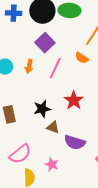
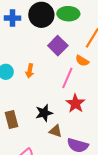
purple square: (45, 43) -> (58, 46), moved
pink line: (55, 68) -> (67, 78), moved

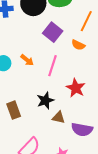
orange arrow: (30, 71) -> (27, 60), turned -56
pink line: (67, 78) -> (52, 66), moved

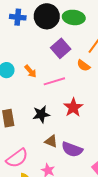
pink line: (52, 66) -> (54, 81), turned 45
brown triangle: (59, 117) -> (51, 141), moved

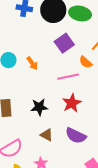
pink line: (54, 81) -> (68, 77), moved
purple semicircle: (72, 149) -> (76, 136), moved

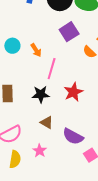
pink line: (68, 77) -> (52, 69), moved, turned -65
purple semicircle: (76, 136) -> (73, 136), moved

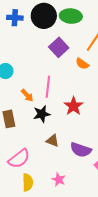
orange arrow: (36, 50) -> (27, 95), moved
pink star: (40, 151) -> (59, 179), moved

